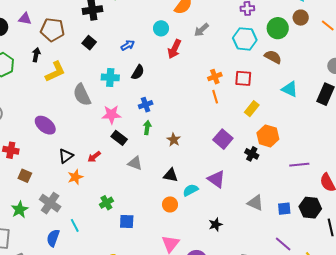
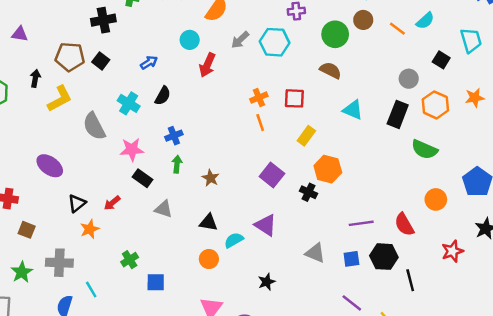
brown pentagon: (52, 30) -> (70, 57), moved
cyan hexagon: (245, 39) -> (275, 42), moved
cyan cross: (110, 77) -> (129, 103), turned 30
purple line: (299, 165) -> (361, 223), moved
gray cross: (50, 203) -> (59, 263), turned -30

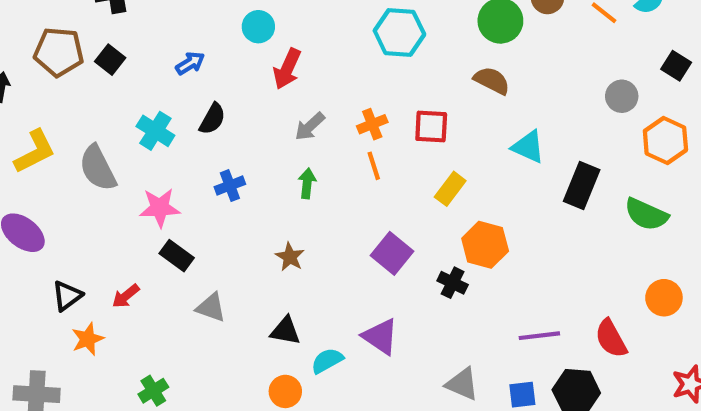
gray arrow: (240, 40) -> (310, 126), moved
yellow L-shape: (60, 99) -> (35, 152), moved
black rectangle: (398, 114) -> (582, 185), moved
green arrow: (177, 164) -> (307, 183), moved

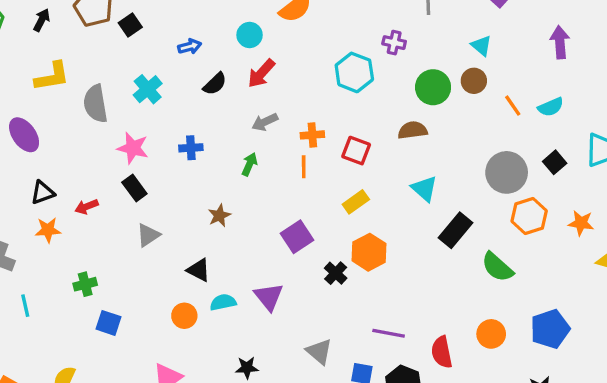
brown semicircle: (492, 81) -> (413, 130), turned -52
gray circle: (622, 96) -> (507, 172), size x1.6
black semicircle: (212, 119) -> (215, 84), moved
gray triangle: (211, 307) -> (148, 235), turned 50

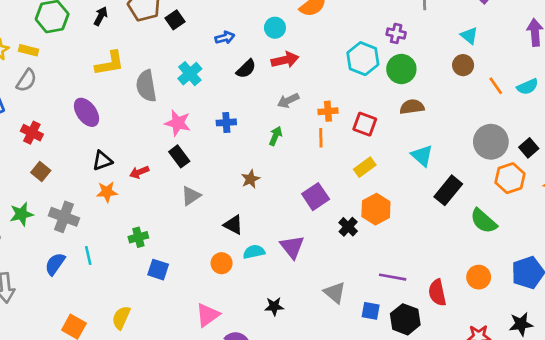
red arrow: (261, 73) -> (285, 60), turned -144
green circle: (433, 87) -> (401, 69), moved
black square: (555, 162) -> (529, 148), moved

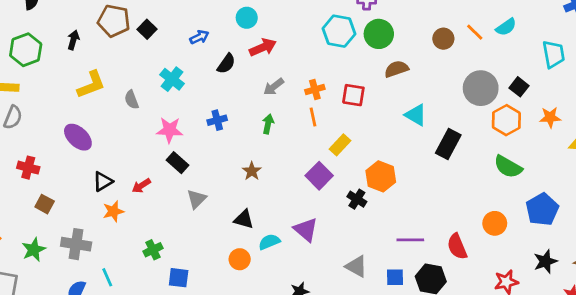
brown circle: (463, 65) -> (443, 39), moved
gray semicircle: (146, 86) -> (132, 100), size x0.6
yellow rectangle: (365, 167) -> (340, 145), moved
green semicircle: (484, 221) -> (508, 167), moved

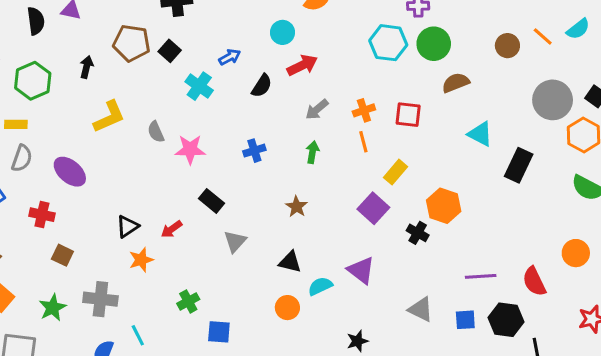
cyan cross: (172, 79) -> (199, 86), moved
pink star: (170, 130) -> (190, 149), moved
purple ellipse: (78, 137) -> (70, 172), moved

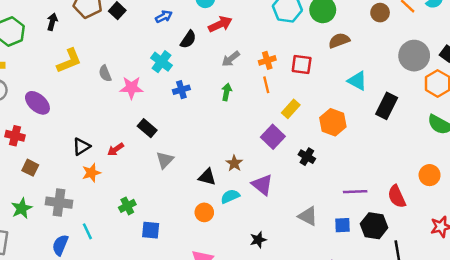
cyan cross: (199, 86) -> (162, 62), moved
orange hexagon: (444, 206) -> (333, 122), moved
brown star: (297, 207) -> (234, 163), moved

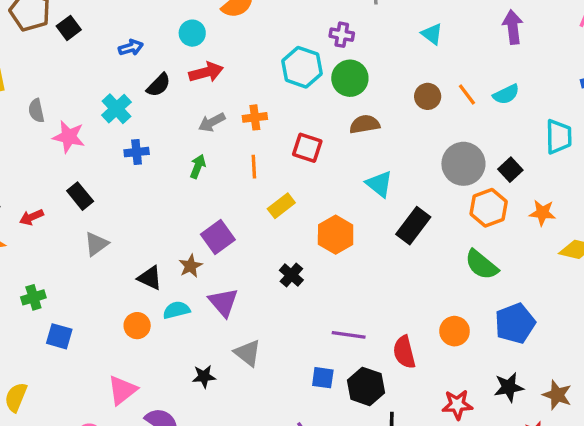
orange cross: (267, 60) -> (255, 117), moved
purple square: (273, 137) -> (218, 237), moved
gray triangle: (308, 216) -> (248, 353), moved

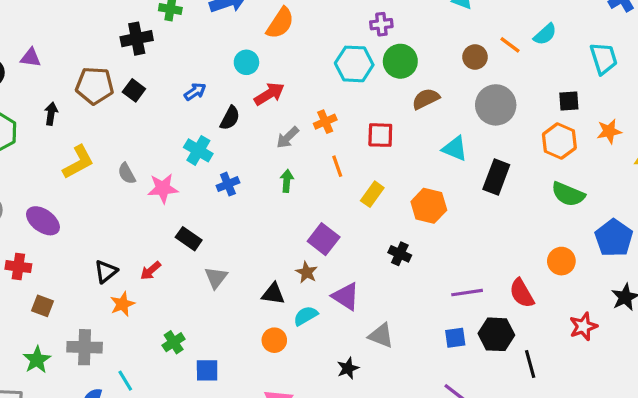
gray circle: (463, 164) -> (496, 105), moved
black square: (510, 170) -> (569, 101), turned -35

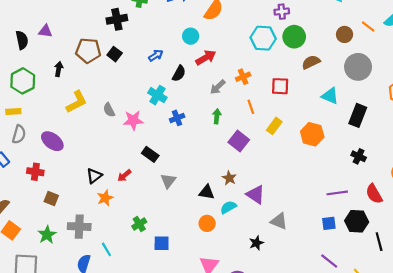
purple square: (324, 239) -> (239, 141), moved
black cross: (400, 254) -> (359, 156), moved

